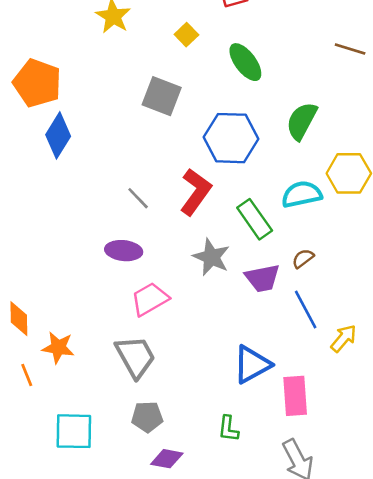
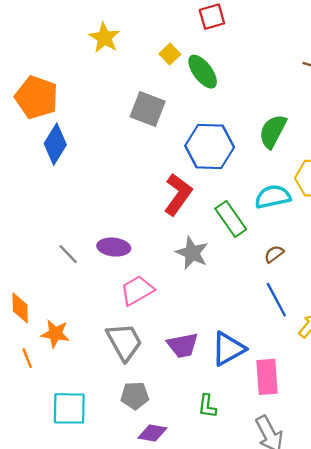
green ellipse: (245, 62) -> (203, 72), moved
gray line: (138, 198) -> (68, 254), moved
purple trapezoid: (262, 278) -> (183, 345), moved

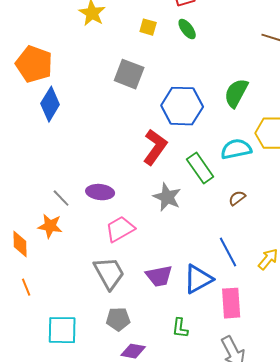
yellow square: (170, 54) -> (148, 27), turned -30
green ellipse: (203, 72) -> (187, 29), moved, size x0.7
blue line: (276, 300) -> (228, 252), moved
orange star: (55, 334) -> (50, 226), moved

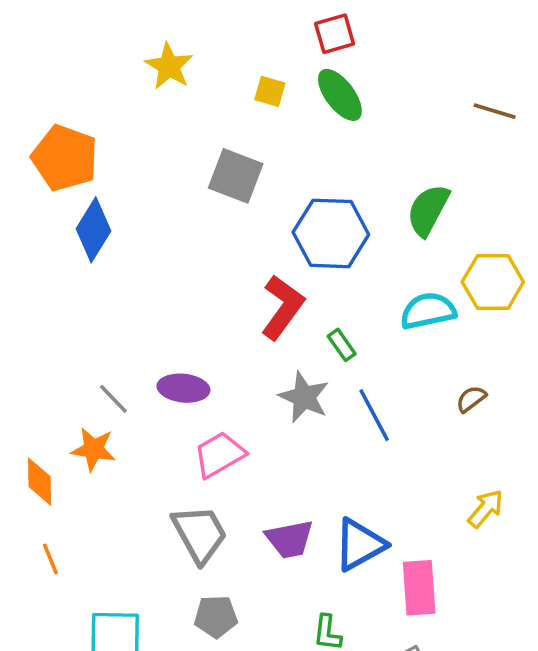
green ellipse: (187, 29) -> (340, 95), size x1.4
green rectangle: (200, 168) -> (342, 345), moved, size x0.6
brown semicircle: (237, 198) -> (471, 399), moved
blue line: (228, 252) -> (374, 415), moved

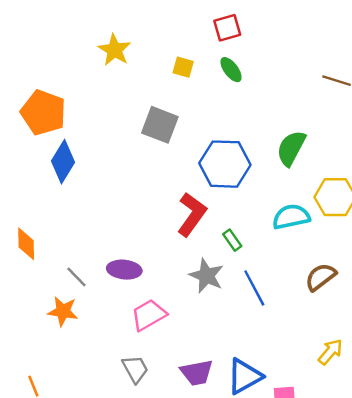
green ellipse: (340, 95) -> (231, 70), size x0.7
brown semicircle: (471, 399) -> (321, 277), size x1.5
orange diamond: (40, 482) -> (26, 244), moved
gray trapezoid: (200, 534) -> (135, 369), size x0.7

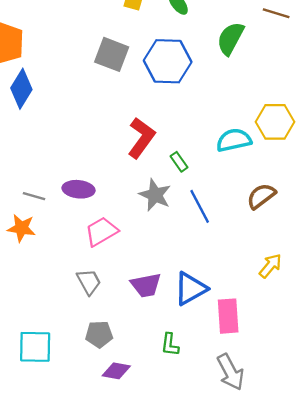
green semicircle: (291, 148) -> (230, 38), moved
blue hexagon: (225, 164) -> (168, 61), moved
gray line: (76, 277) -> (34, 196), turned -30

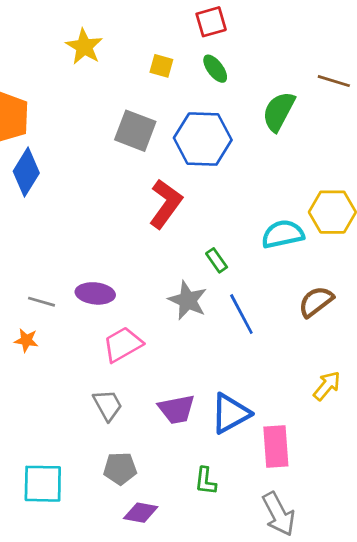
red L-shape: (141, 138) -> (166, 204), moved
orange star: (21, 228) -> (26, 340), size x0.7

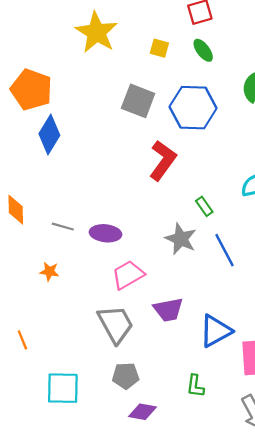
yellow star: (84, 47) -> (97, 32), size x1.4
gray line: (41, 302) -> (63, 227), moved
gray trapezoid: (108, 405) -> (116, 324), size x1.5
purple trapezoid: (177, 409) -> (168, 310), moved

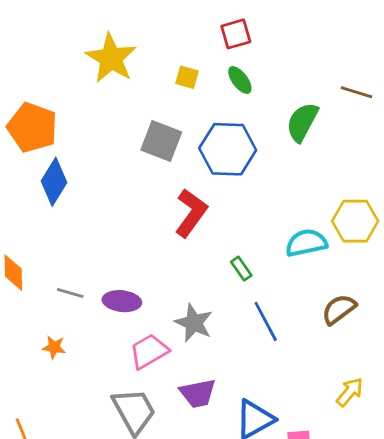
gray star: (181, 239) -> (194, 323), moved

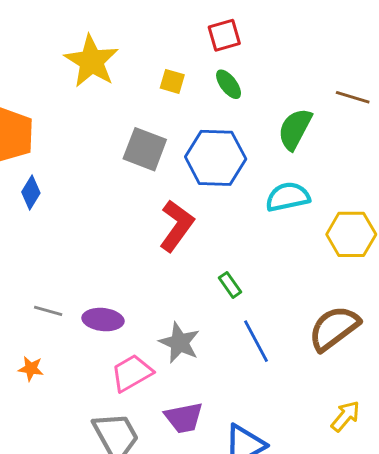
blue diamond: (54, 182) -> (31, 193), size x0.7
cyan semicircle: (306, 243) -> (288, 197), moved
brown semicircle: (339, 309) -> (334, 328), size x1.4

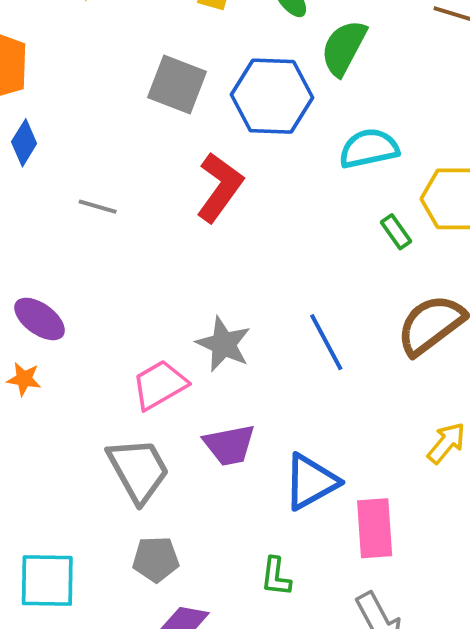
green semicircle: (295, 129) -> (344, 48), moved
green rectangle: (230, 285) -> (396, 232), moved
gray line: (48, 311) -> (98, 207), moved
purple ellipse: (103, 320) -> (40, 319), moved, turned 30

